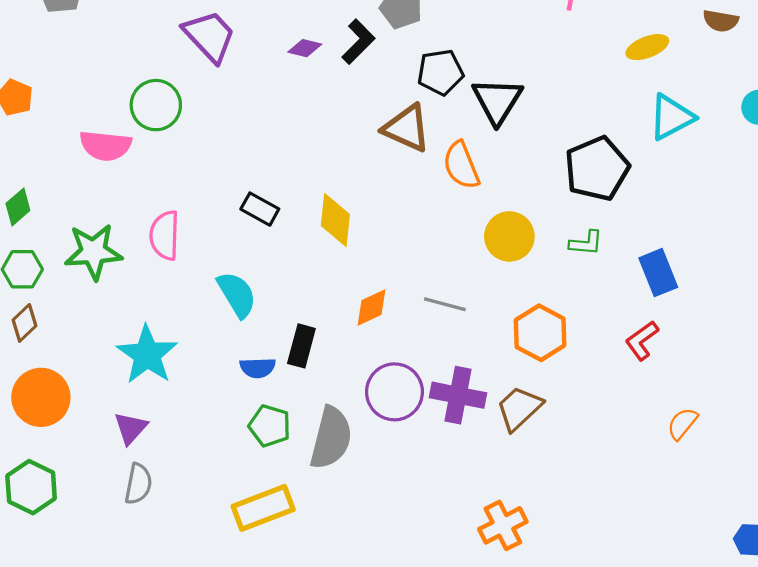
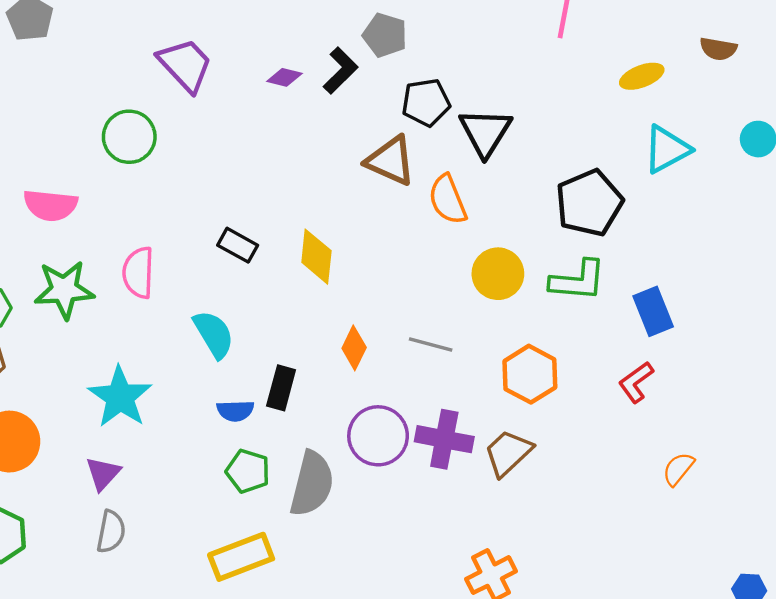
pink semicircle: (105, 146) -> (50, 205), moved
green L-shape: (586, 243) -> (578, 281), size x1.6
orange diamond: (371, 308) -> (354, 348), turned -39

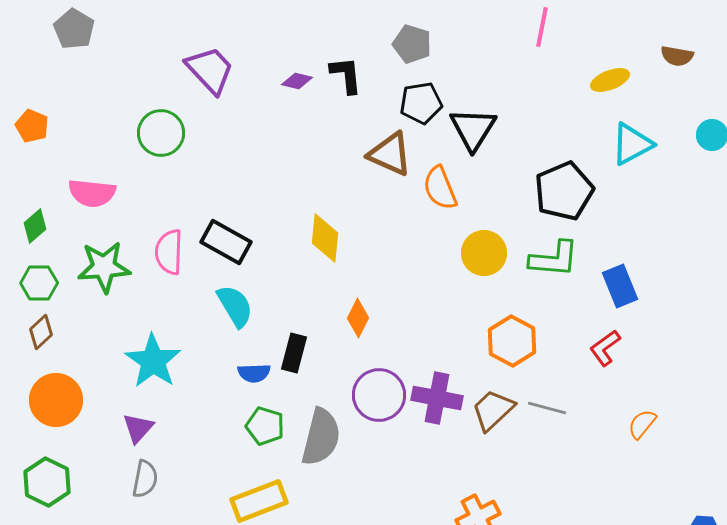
gray pentagon: (385, 35) -> (412, 44), moved
black L-shape: (340, 71) -> (346, 75), turned -51
black rectangle: (238, 245) -> (226, 242), moved, size x1.4
gray line: (431, 344) -> (547, 408), moved

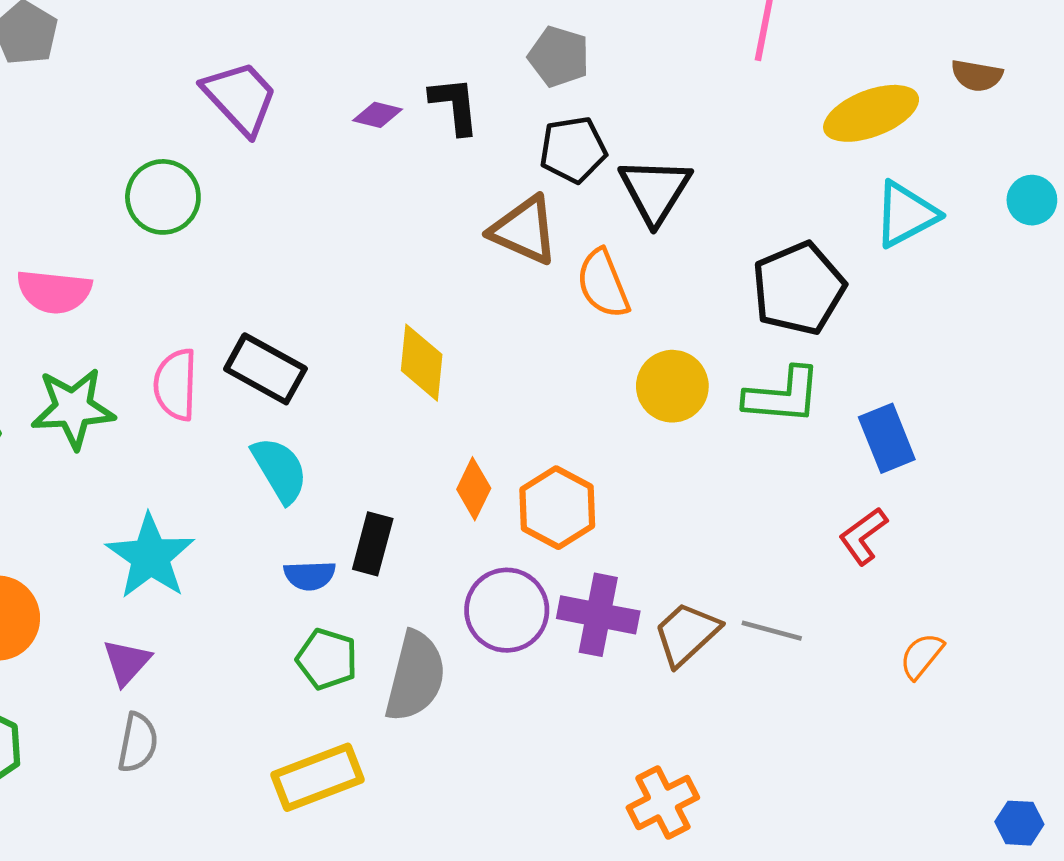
yellow ellipse: (610, 80) -> (871, 113), size x1.5
orange hexagon: (512, 341) -> (557, 508), moved

